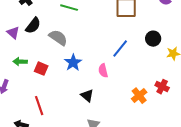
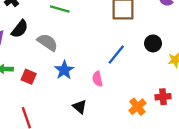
red cross: (162, 87) -> (163, 97), turned -32

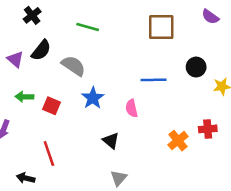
blue line: (116, 55) -> (153, 80), turned 50

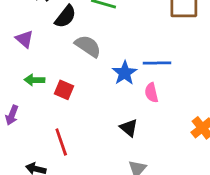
black semicircle: (41, 50) -> (65, 17), moved
blue line: (153, 80) -> (157, 63), moved
blue star: (93, 98) -> (125, 73), moved

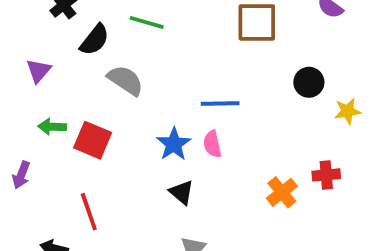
purple triangle: (25, 39) -> (39, 71), turned 30
blue star: (125, 73) -> (174, 144), moved
red square: (64, 90) -> (93, 140), size x1.4

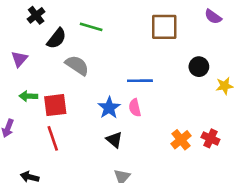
red square: (93, 140) -> (55, 105), turned -30
red cross: (326, 175) -> (210, 138), moved, turned 30
red line: (89, 212) -> (53, 138), moved

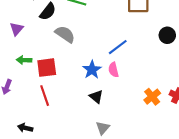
blue line: (140, 81) -> (118, 47), turned -36

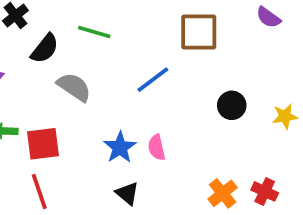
black circle: (167, 35) -> (232, 105), moved
blue line: (118, 47) -> (153, 80), moved

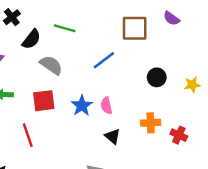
purple semicircle: (268, 17) -> (171, 18), moved
red square: (43, 144) -> (44, 101), moved
black triangle: (127, 193) -> (112, 136), moved
orange cross: (223, 193) -> (151, 123), moved, turned 36

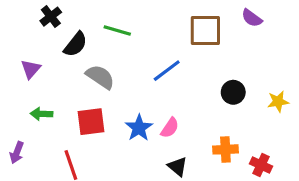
pink semicircle: (106, 106) -> (170, 128), turned -133

